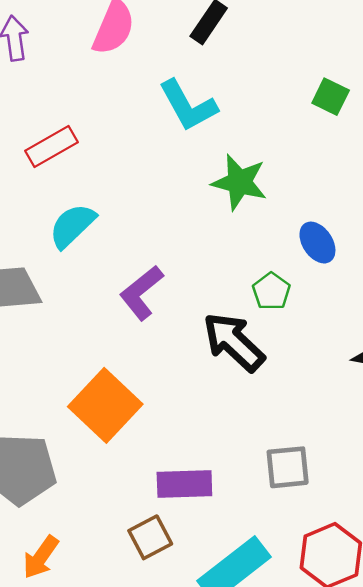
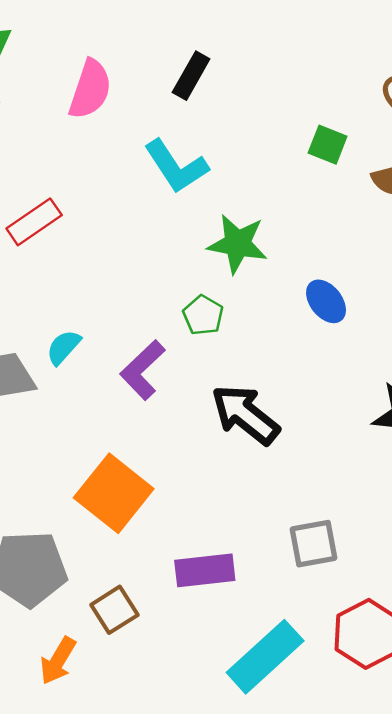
cyan semicircle: (72, 226) -> (63, 347), moved, size x0.7
green pentagon: (271, 291) -> (203, 315), moved
brown square: (150, 537) -> (114, 610), moved

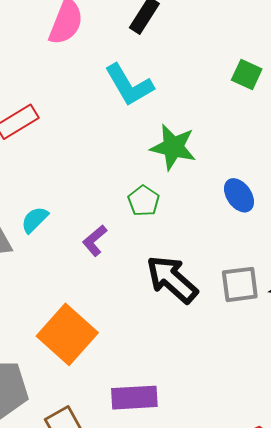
purple L-shape: (143, 370) -> (95, 241), size x0.7
gray square: (313, 544) -> (240, 284), moved

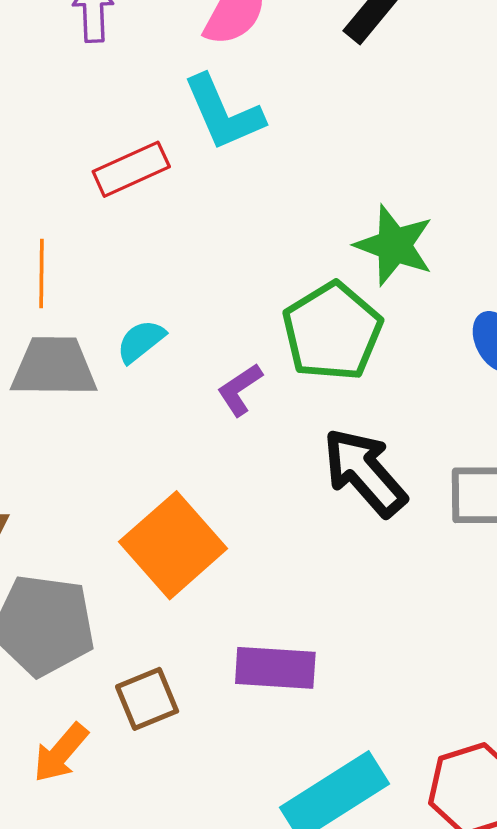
cyan L-shape: (129, 85) -> (223, 113), moved
green pentagon: (144, 201) -> (332, 331), size x1.8

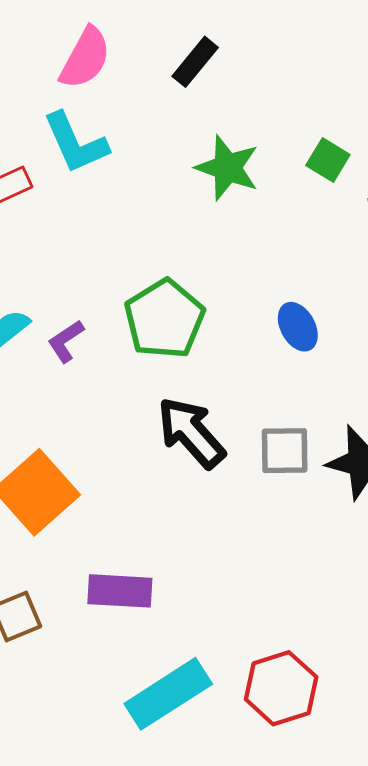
green star: (394, 245) -> (227, 168), moved
purple L-shape: (240, 390) -> (66, 341), moved

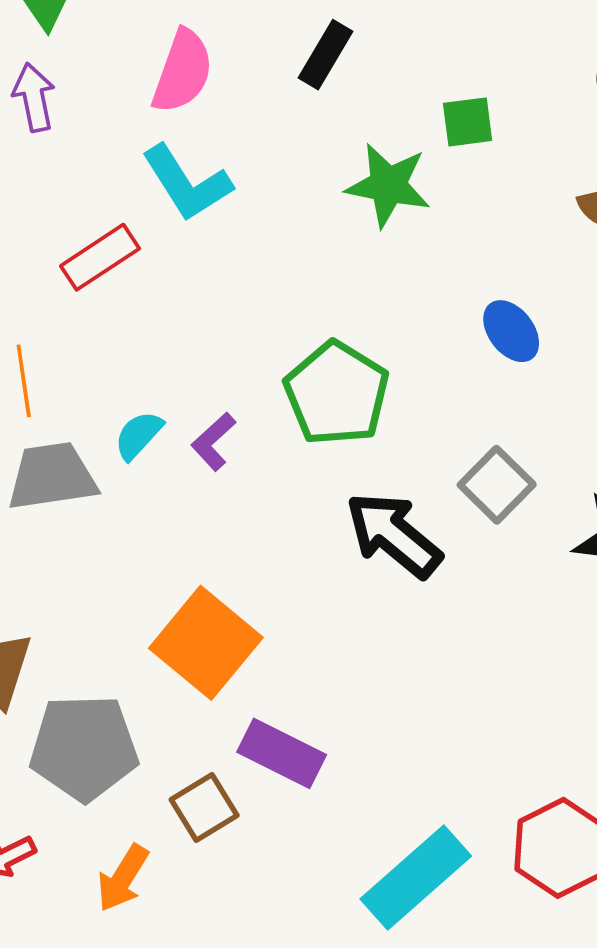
green square: (328, 160) -> (468, 122), moved, turned -30
blue ellipse: (298, 327) -> (511, 331), moved
gray square: (285, 451) -> (497, 485), moved, turned -36
purple rectangle: (120, 591) -> (282, 753), moved, turned 32

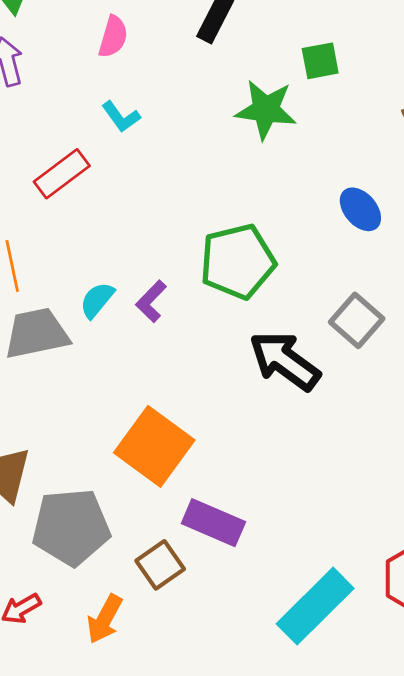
pink semicircle: (183, 71) -> (113, 37), size x0.7
cyan L-shape: (187, 183) -> (121, 117), size x0.6
green pentagon: (337, 393) -> (238, 261), turned 30

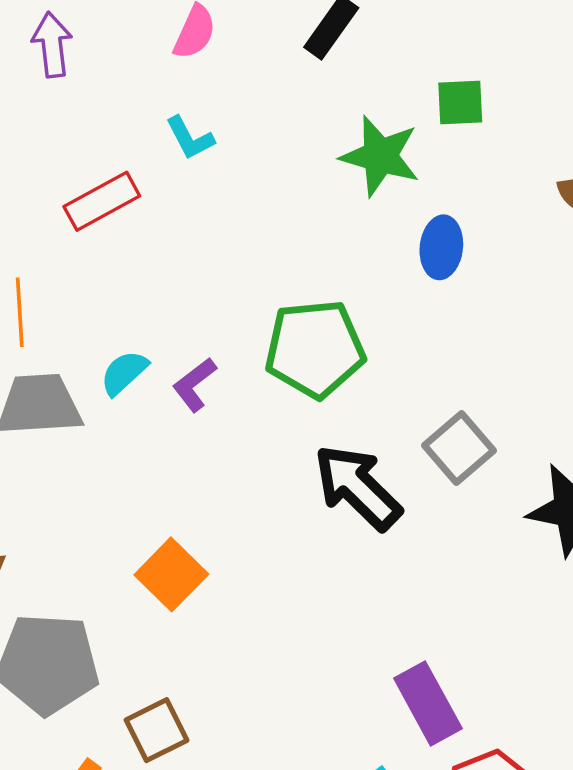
blue ellipse: (360, 209) -> (441, 247), moved, turned 39
orange square: (154, 446) -> (171, 574), size x0.7
purple rectangle: (213, 523) -> (428, 703), moved, turned 30

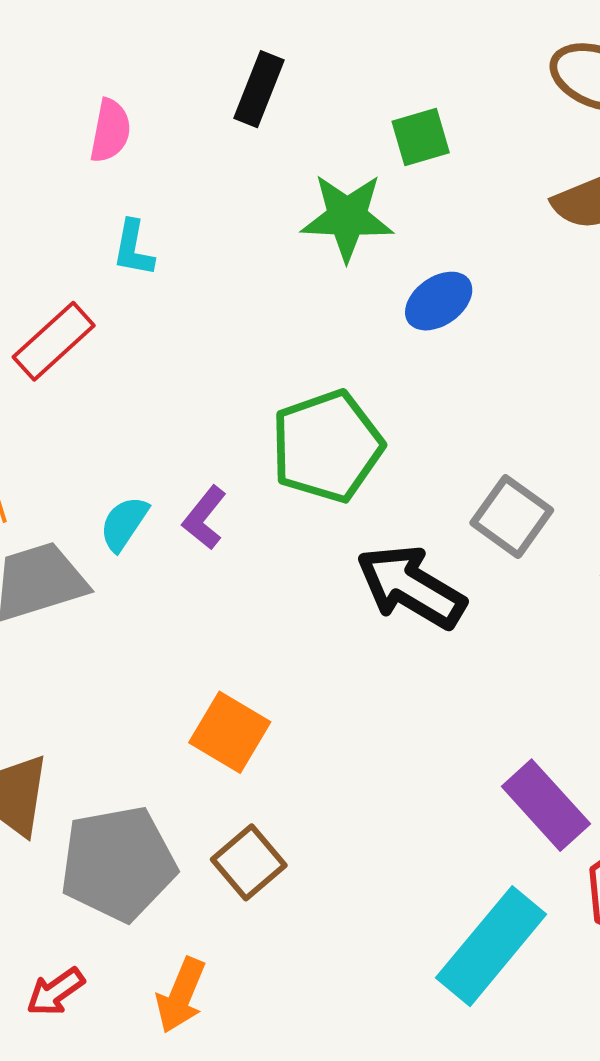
cyan L-shape: (190, 138) -> (133, 248), turned 52
blue ellipse: (441, 247) -> (439, 301), turned 62
brown square: (157, 730) -> (249, 862), moved

